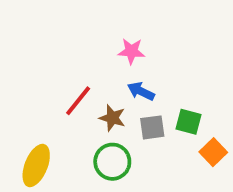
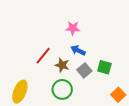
gray square: (152, 127) -> (84, 70), turned -32
orange square: (213, 152) -> (118, 95), moved

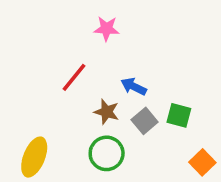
pink star: (73, 28) -> (107, 29), moved
red line: (43, 56) -> (74, 77), moved

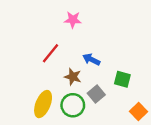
gray square: (145, 121) -> (96, 94), moved
yellow ellipse: (34, 157) -> (43, 104), moved

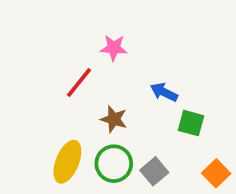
pink star: (73, 20) -> (114, 48), moved
blue arrow: (91, 59) -> (164, 92), moved
gray square: (96, 94) -> (154, 171), moved

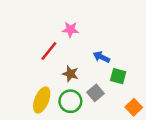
gray square: (154, 171) -> (95, 93), moved

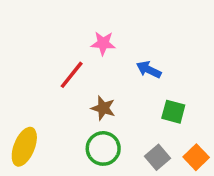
blue arrow: (101, 57) -> (149, 70), moved
gray square: (95, 93) -> (158, 157), moved
yellow ellipse: (42, 100) -> (24, 147), moved

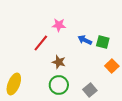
green square: (173, 112) -> (103, 42), moved
orange square: (196, 157) -> (112, 66), moved

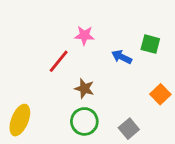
green square: (103, 42) -> (150, 44), moved

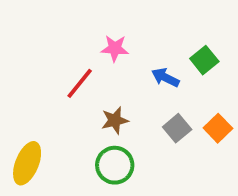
green square: (150, 44) -> (204, 60), turned 36
brown star: (84, 88) -> (115, 120), turned -30
gray square: (129, 129) -> (177, 128), moved

